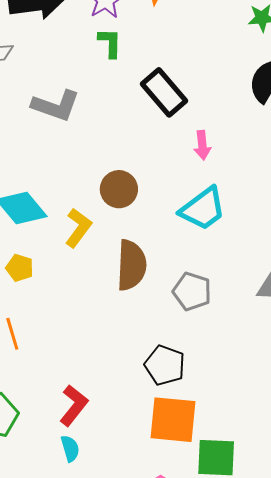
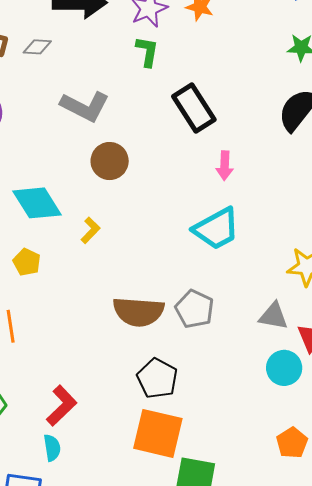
brown circle: (119, 189) -> (110, 161), moved
yellow L-shape: (78, 228) -> (90, 230), size x0.7
brown semicircle: (131, 265) -> (138, 312), moved, turned 84

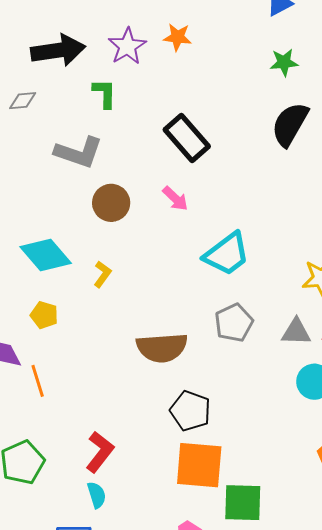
green L-shape: (147, 52) -> (105, 93), moved
pink arrow: (225, 166) -> (175, 199), moved, turned -40
gray pentagon: (194, 309) -> (234, 323), moved, turned 30

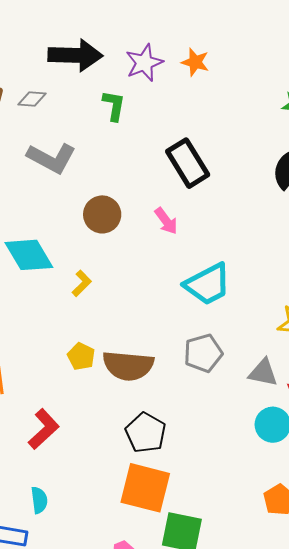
gray L-shape: (79, 152) -> (52, 158), moved
yellow pentagon: (44, 315) -> (81, 356), moved
red L-shape: (100, 452) -> (44, 429), moved

